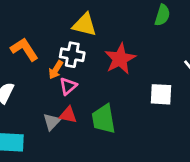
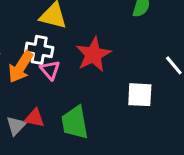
orange arrow: (56, 70) -> (21, 67), size x1.5
pink triangle: (68, 86) -> (50, 70), moved, turned -30

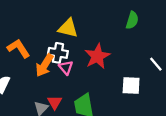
red triangle: (35, 118) -> (55, 102), turned 49

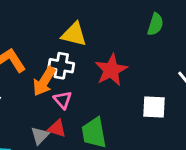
pink triangle: (66, 68) -> (63, 100), moved
red triangle: (55, 102) -> (57, 128), turned -42

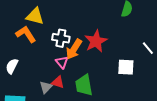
yellow triangle: (74, 34) -> (35, 16), moved
orange arrow: (44, 81) -> (74, 49), moved

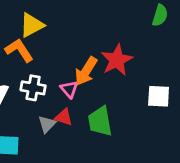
yellow triangle: (35, 16) -> (32, 25), turned -42
white cross: (61, 38) -> (33, 88), moved

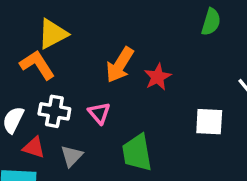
red star: (117, 60) -> (158, 77), size x0.7
orange arrow: (86, 71) -> (120, 65), moved
red triangle: (64, 117) -> (34, 147), moved

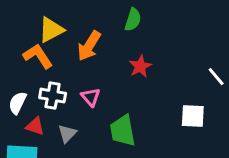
green semicircle: (211, 22) -> (133, 20), moved
orange arrow: (120, 65) -> (89, 46), moved
white square: (209, 122) -> (193, 116), moved

